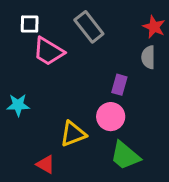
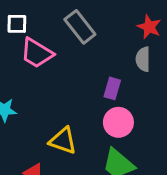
pink circle: (111, 117) -> (118, 122), moved
yellow triangle: (73, 134) -> (63, 141), turned 40

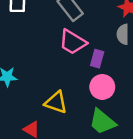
pink trapezoid: (37, 53) -> (73, 42), moved

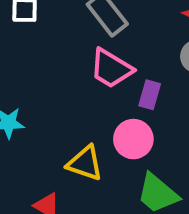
pink circle: (102, 87) -> (133, 139), moved

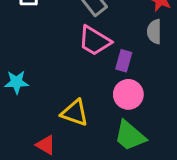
pink circle: (133, 139) -> (128, 94), moved

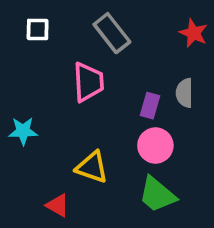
gray semicircle: (154, 32) -> (184, 93), moved
pink trapezoid: (95, 41) -> (88, 82), moved, turned -124

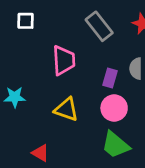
gray rectangle: (112, 33) -> (99, 26), moved
yellow triangle: (92, 167) -> (66, 109), moved

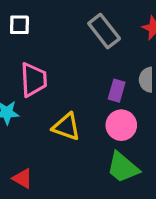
pink trapezoid: (64, 60) -> (34, 80), moved
red triangle: (41, 153) -> (23, 178), moved

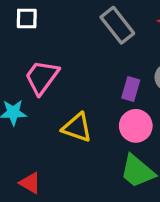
pink trapezoid: (34, 80) -> (42, 77), turned -141

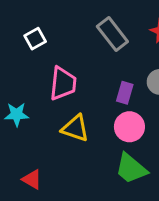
white square: (27, 18) -> (35, 39), moved, turned -30
pink trapezoid: (42, 77) -> (63, 83), moved, turned 150

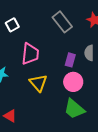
yellow triangle: (75, 128) -> (38, 83), turned 30

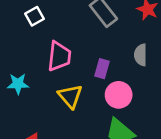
purple rectangle: (70, 60) -> (102, 69), moved

